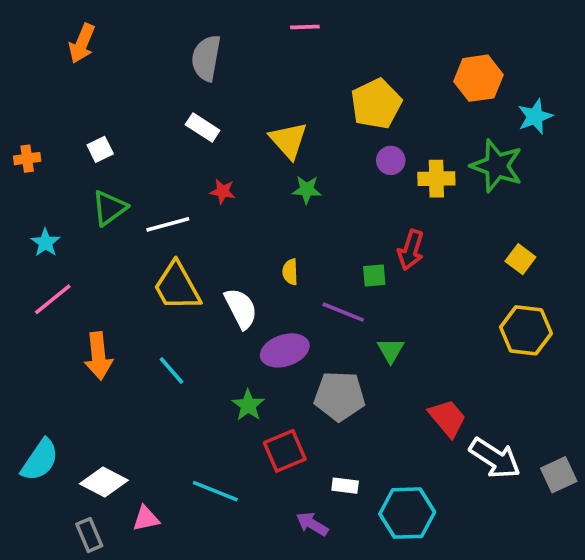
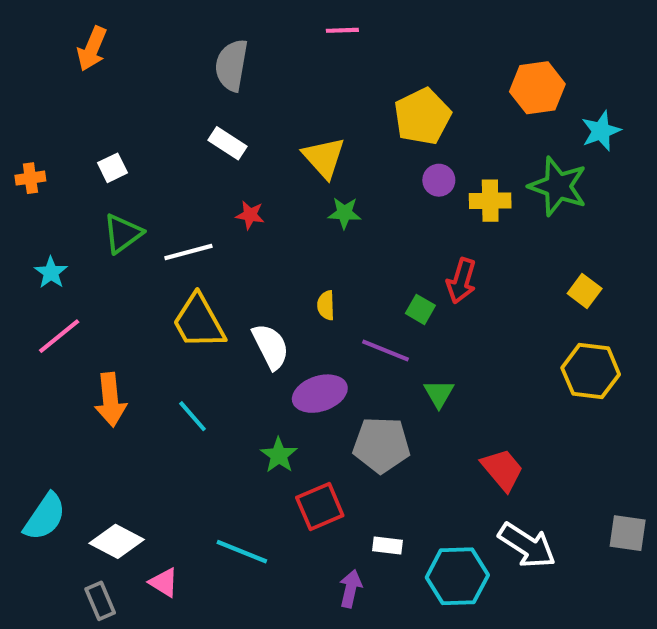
green square: (374, 276) -> (420, 309), turned 35
white arrow: (495, 458) -> (527, 545), moved
gray square: (559, 475) -> (628, 533), turned 33
pink triangle: (146, 519) -> (164, 582), turned 44
purple arrow: (312, 524) -> (351, 589), turned 72

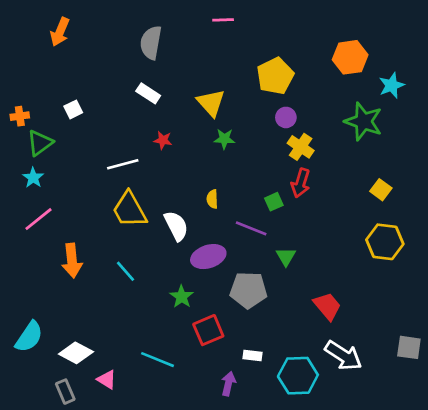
yellow cross: (490, 201) -> (301, 147), moved, turned 35
green triangle: (123, 234) -> (40, 143), moved
green square: (420, 309) -> (274, 202), turned 36

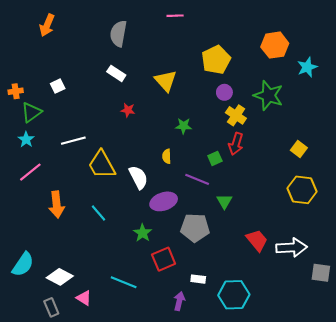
green star: (363, 121) -> (268, 95), moved
green star: (224, 139) -> (183, 126), moved
white line: (123, 164) -> (73, 141), moved
white arrow: (343, 355) -> (292, 248), moved, turned -36

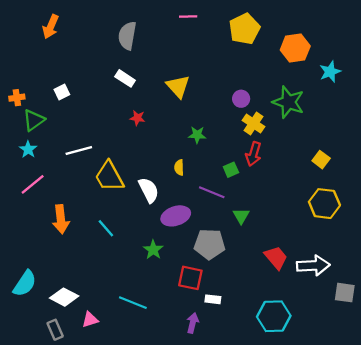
yellow pentagon: (216, 60) -> (244, 29), moved
red square: (164, 259) -> (190, 278), moved, turned 35
cyan hexagon: (234, 295) -> (274, 316), moved
pink triangle: (84, 298) -> (90, 320), turned -49

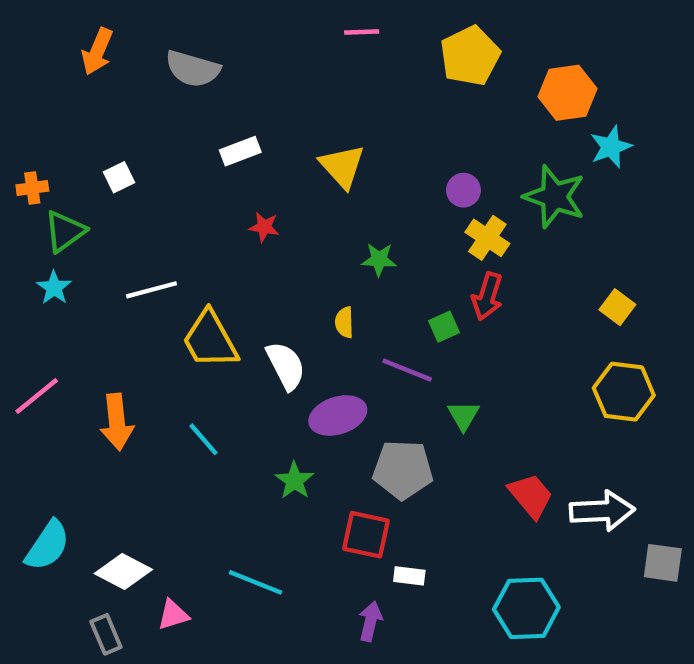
gray semicircle: (127, 36) -> (193, 69), moved, turned -84
cyan star: (330, 72) -> (611, 147), moved
white rectangle: (125, 78) -> (240, 151), turned -54
pink line: (33, 184) -> (37, 396), moved

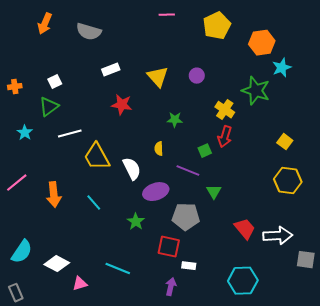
purple circle: (463, 190) -> (197, 76), moved
red star: (264, 227) -> (122, 105), size x1.5
green triangle: (65, 231) -> (49, 107), moved
gray rectangle: (106, 634) -> (16, 293), moved

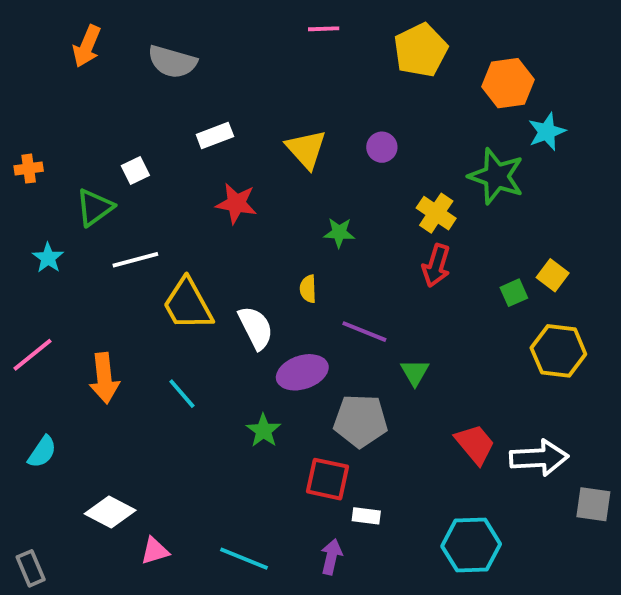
white square: (55, 82) -> (135, 170), moved
green square: (205, 151) -> (514, 293), moved
cyan semicircle: (22, 252) -> (42, 452), moved, size x0.7
cyan line: (118, 269) -> (244, 559), moved

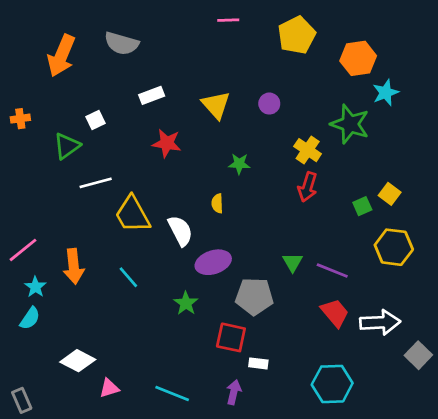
orange arrow: (87, 46) -> (61, 56), moved, size x1.4
cyan star: (48, 258) -> (35, 287), moved
purple line: (364, 332) -> (332, 270), moved
gray square: (593, 504) -> (418, 355), turned 36

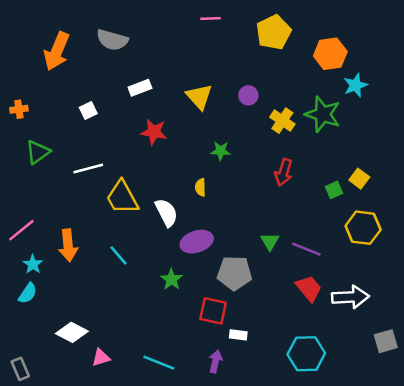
green triangle: (67, 146) -> (38, 152), moved
yellow cross: (308, 150) -> (282, 121), moved
gray square: (418, 355) -> (386, 341), moved, turned 30

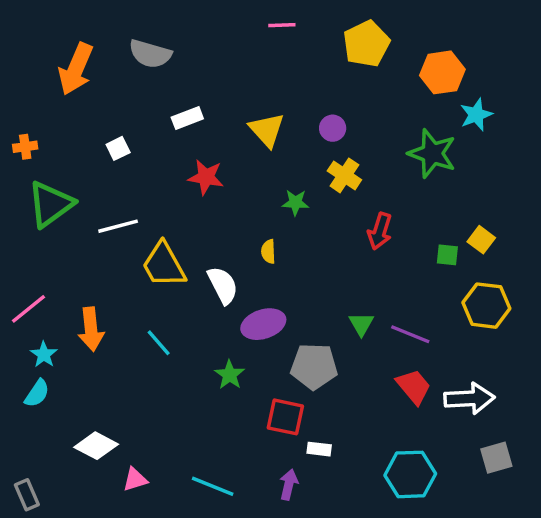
yellow cross: (282, 121) -> (344, 175), moved
green triangle: (38, 152) -> (51, 204), size x1.4
green square: (334, 190) -> (447, 255), turned 30
gray square: (386, 341) -> (496, 458), moved

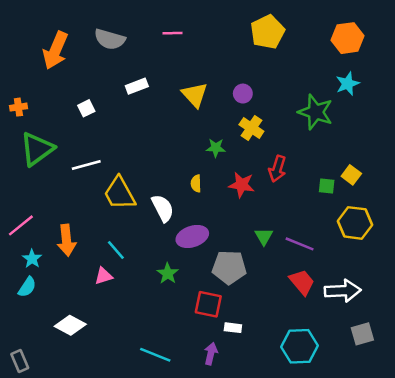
pink line: (282, 25) -> (173, 33), moved
orange hexagon: (442, 72) -> (348, 38), moved
red star: (206, 177) -> (242, 185), moved
pink triangle: (135, 479) -> (104, 276), moved

